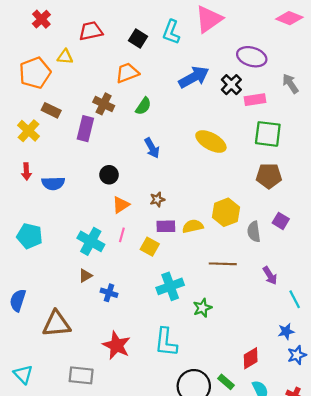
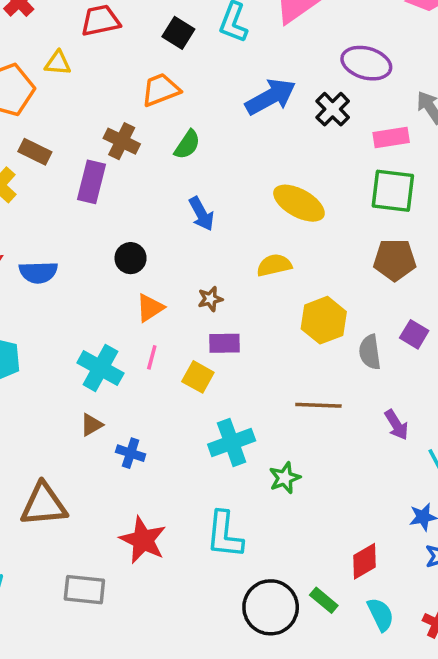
pink rectangle: (255, 100) -> (391, 138), moved
yellow semicircle: (193, 226) -> (274, 265), moved

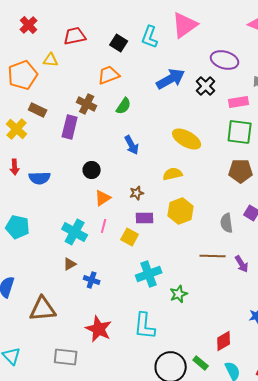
yellow hexagon: (324, 320) -> (181, 211), moved
brown line: (318, 405) -> (213, 256), moved

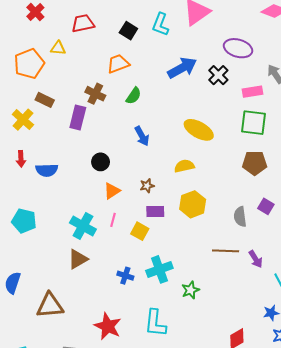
brown triangle: (70, 264) -> (78, 259), size x1.5
blue cross: (92, 280) -> (125, 276), moved

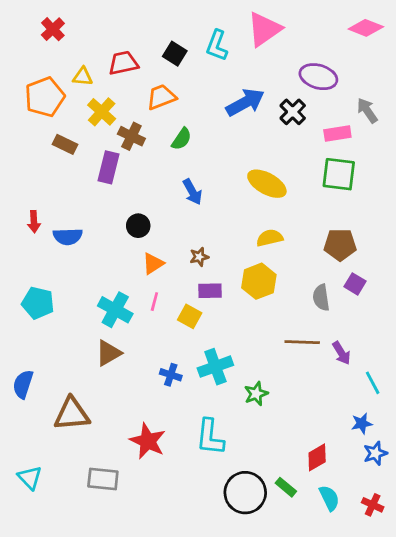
red trapezoid: (83, 23) -> (123, 63), moved
yellow cross: (23, 120) -> (102, 112), moved
brown pentagon: (255, 163) -> (340, 245), moved
yellow semicircle: (184, 166) -> (270, 238), moved

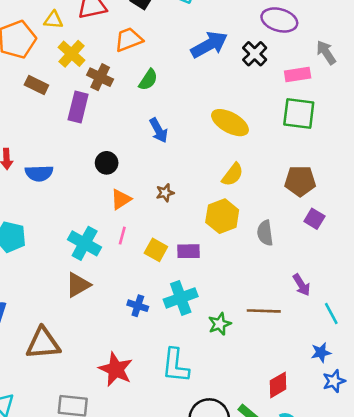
yellow semicircle: (270, 238) -> (233, 175), turned 140
purple rectangle: (210, 291) -> (188, 251), moved
gray semicircle: (321, 297) -> (265, 233), moved
brown line: (302, 342) -> (264, 311), moved

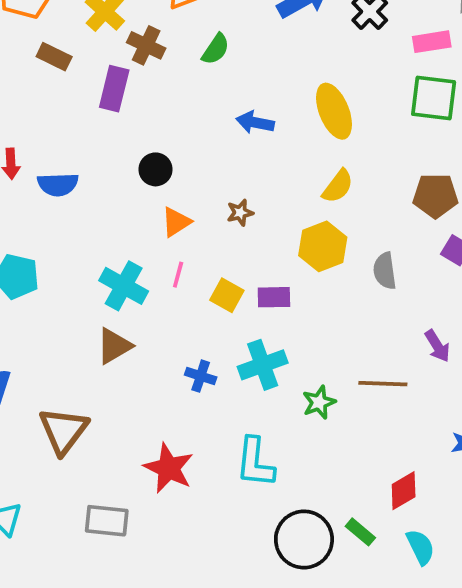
yellow ellipse: (230, 123) -> (334, 111), turned 39
blue arrow: (159, 130) -> (255, 122), moved, turned 130
brown triangle: (43, 343) -> (63, 431), turned -48

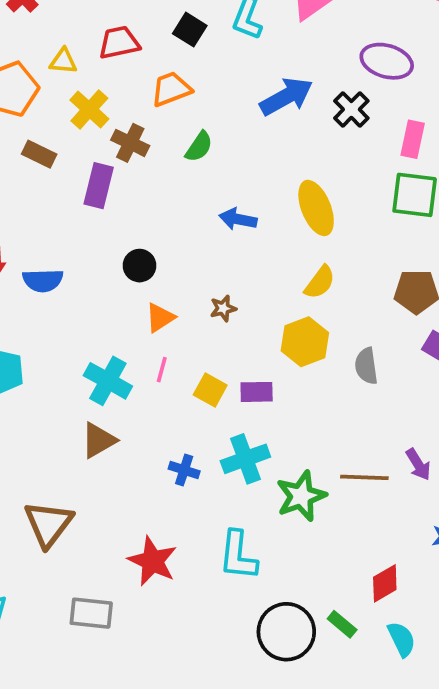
pink rectangle: (432, 42) -> (413, 139), turned -69
purple arrow: (437, 346) -> (418, 464), moved
green star: (319, 402) -> (301, 496), size x1.5

